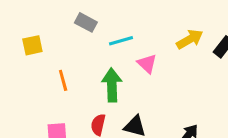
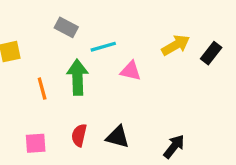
pink triangle: (147, 64) -> (131, 71), turned -30
green arrow: (112, 85) -> (77, 77), moved

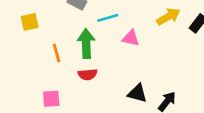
red semicircle: (79, 135) -> (88, 74), moved, turned -108
black triangle: (118, 137) -> (137, 93), moved

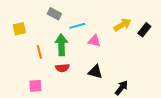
black triangle: (137, 93) -> (95, 72), moved

